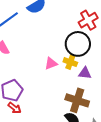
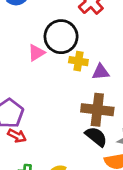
black circle: (78, 44) -> (61, 37), moved
pink triangle: (51, 63) -> (36, 53), moved

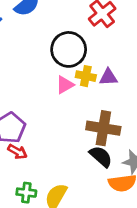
pink triangle: (36, 53) -> (65, 85), moved
purple triangle: (101, 72) -> (108, 77), moved

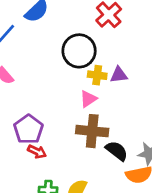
pink triangle: (65, 85) -> (88, 99), moved
brown cross: (103, 128) -> (92, 131), moved

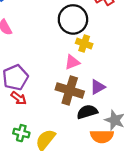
purple triangle: (119, 75) -> (98, 87), moved, turned -35
black semicircle: (117, 151) -> (87, 112), turned -66

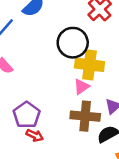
yellow cross: (84, 44) -> (89, 65), size x1.6

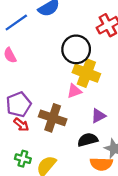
brown cross: (85, 116) -> (53, 118), moved

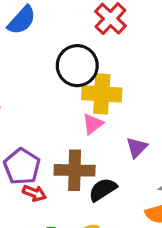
black semicircle: (88, 140) -> (103, 190), moved

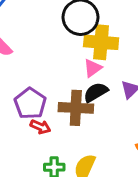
black semicircle: (103, 190) -> (96, 92), moved

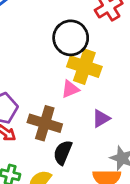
black semicircle: (96, 92) -> (63, 152), moved, turned -50

